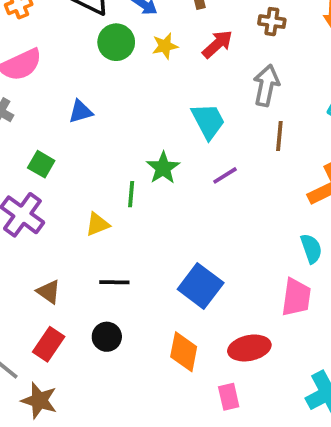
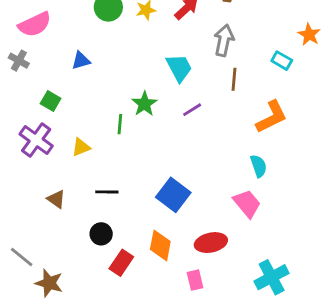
yellow triangle: (97, 224) -> (81, 147), moved
pink trapezoid: (296, 297) -> (247, 204), turned -48
red rectangle: (49, 344) -> (121, 263), moved

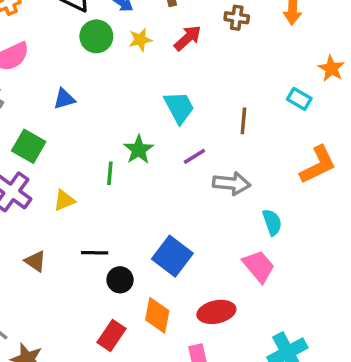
gray arrow: (224, 40) -> (232, 183), moved, turned 84
green square: (51, 101) -> (29, 146), size x1.4
orange L-shape: (272, 117) -> (318, 165), moved
black circle: (101, 234) -> (120, 280), moved

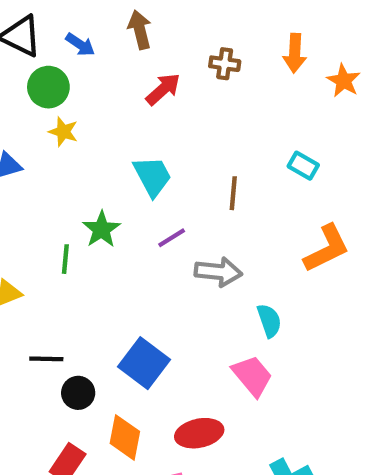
yellow star: (140, 40) -> (63, 132), moved, turned 30
orange star: (331, 68) -> (344, 81), moved

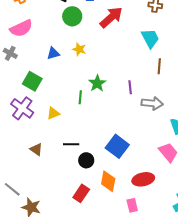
red arrow: (163, 89) -> (111, 17), moved, size x1.4
yellow star: (63, 132) -> (79, 49), moved
cyan trapezoid: (152, 176) -> (150, 38), moved
purple line: (172, 238) -> (130, 87), turned -64

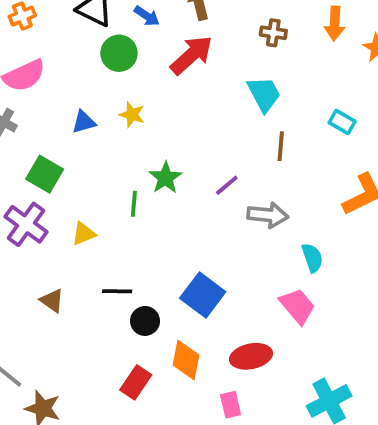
purple line: (130, 87) -> (227, 185), turned 56

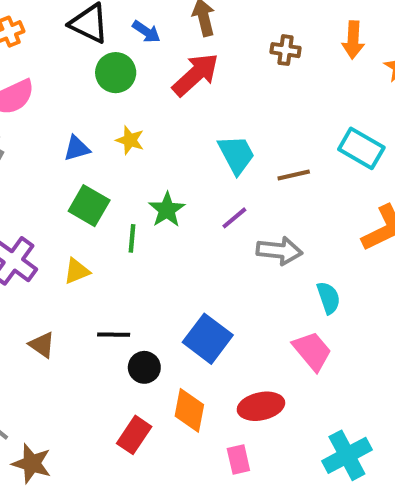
cyan trapezoid: (264, 94) -> (236, 154), moved
cyan rectangle: (342, 122) -> (361, 148), size x1.5
brown line: (281, 146) -> (294, 175), turned 72
green square: (45, 174) -> (89, 206), moved

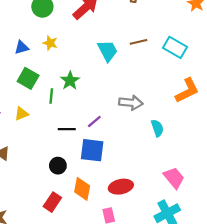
brown line: (294, 175) -> (139, 42), moved
purple line: (234, 218) -> (94, 121), moved
black line: (114, 335) -> (67, 129), moved
blue square: (208, 339) -> (92, 150), turned -30
pink trapezoid: (312, 351) -> (174, 178), moved

